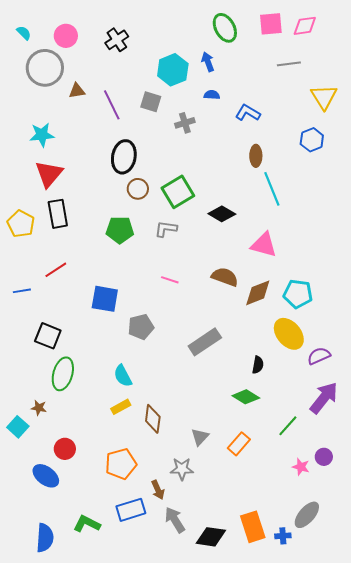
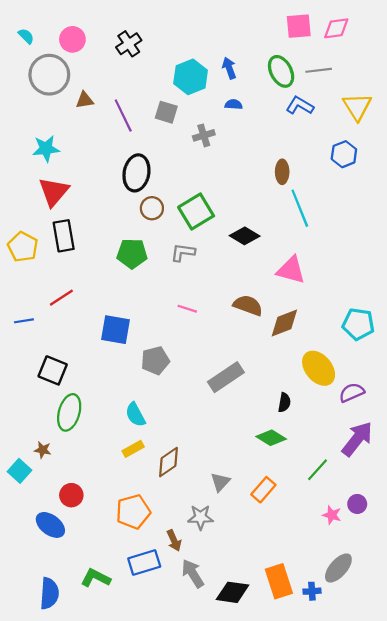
green ellipse: (225, 28) -> (281, 71), moved
blue L-shape: (248, 113) -> (300, 106), moved
cyan pentagon: (298, 294) -> (358, 324), moved
brown diamond: (153, 419) -> (168, 462), turned 48

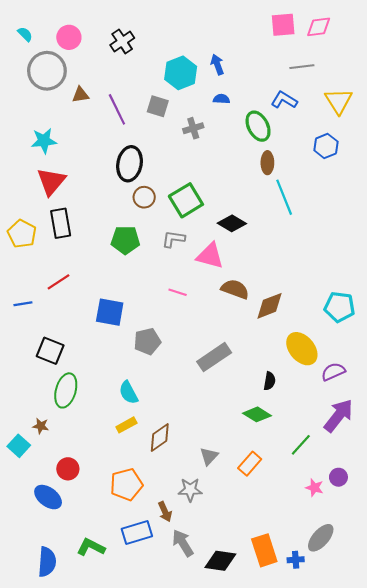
green ellipse: (281, 71) -> (258, 126), moved
pink triangle: (291, 270) -> (210, 256), moved

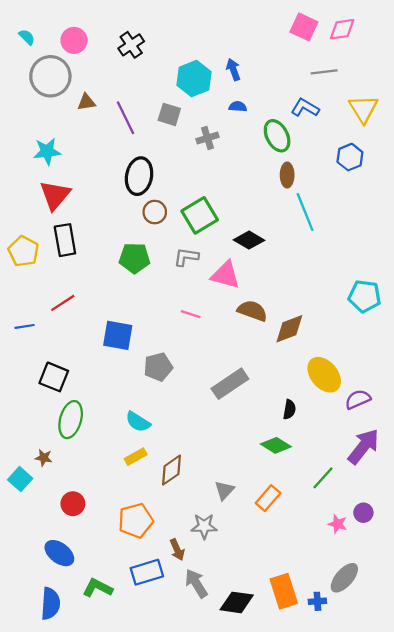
pink square: (283, 25) -> (304, 27), turned 30
cyan pentagon: (340, 307) -> (365, 296), moved
cyan semicircle: (128, 393) -> (138, 422), turned -30
blue ellipse: (48, 497) -> (59, 553), moved

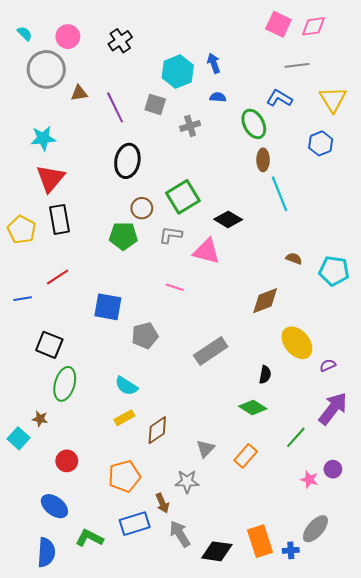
brown circle: (155, 212) -> (142, 208), moved
brown semicircle: (252, 311) -> (294, 259), moved, size x0.6
purple semicircle: (358, 399) -> (328, 365), size x0.7

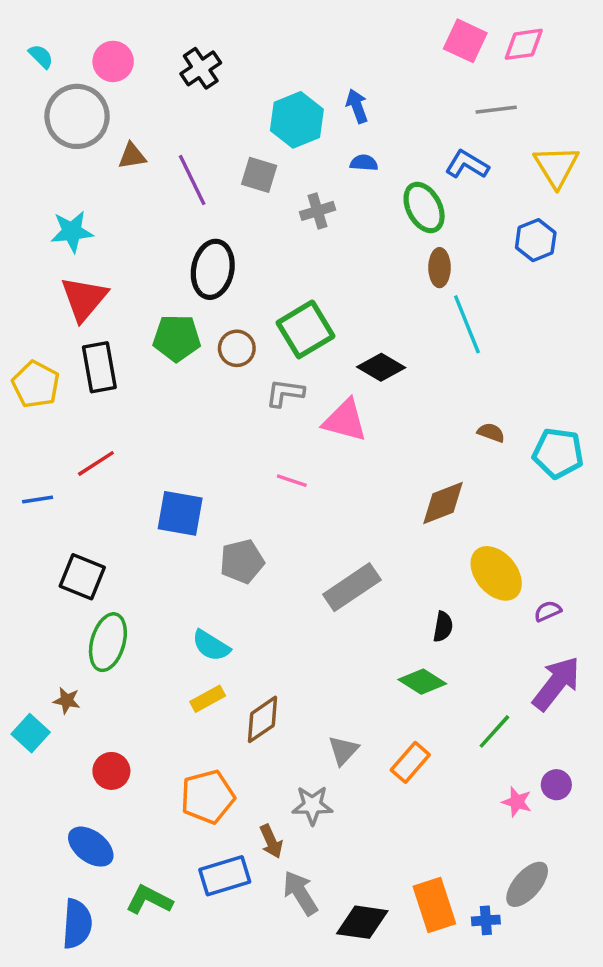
green pentagon: (123, 236) -> (177, 338), moved

